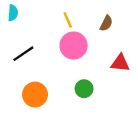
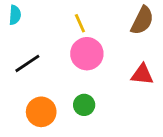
brown semicircle: (106, 23) -> (142, 20), moved, size x1.5
green circle: (84, 89) -> (84, 105), moved

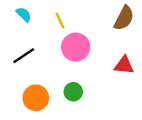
cyan semicircle: (15, 15) -> (24, 14), moved, turned -49
yellow line: (80, 23) -> (60, 21), moved

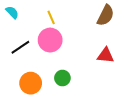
cyan semicircle: (24, 14) -> (12, 12), moved
pink circle: (76, 47) -> (50, 40), moved

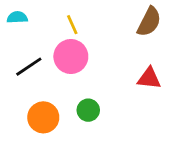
cyan semicircle: (12, 12) -> (17, 17), turned -48

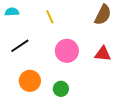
pink circle: (71, 57) -> (67, 51), moved
green circle: (88, 110) -> (61, 89), moved

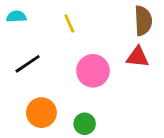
brown semicircle: (103, 15) -> (143, 21), turned -30
red triangle: (103, 54) -> (138, 57), moved

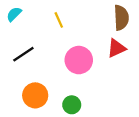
cyan semicircle: (16, 17) -> (14, 14), turned -42
red triangle: (138, 57) -> (116, 48), turned -30

